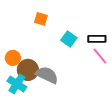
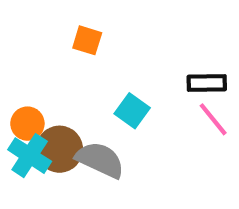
cyan square: (69, 39) -> (132, 111), moved
cyan cross: (17, 84) -> (30, 156), moved

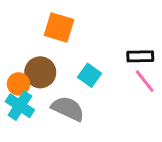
orange square: (87, 40) -> (59, 27), size x1.5
brown circle: (59, 149) -> (40, 72), moved

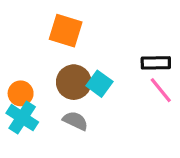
brown circle: (40, 72) -> (74, 82), moved
gray semicircle: (68, 109) -> (75, 121), size x0.7

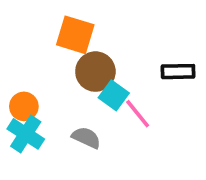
brown circle: (74, 82) -> (95, 72), moved
pink line: (161, 90) -> (138, 114), moved

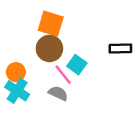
brown circle: (95, 72) -> (49, 48), moved
pink line: (138, 114) -> (63, 75), moved

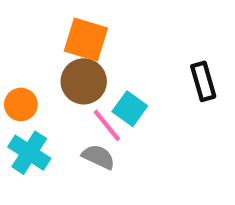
black rectangle: (120, 48) -> (203, 81), turned 75
orange circle: (16, 72) -> (21, 104), moved

